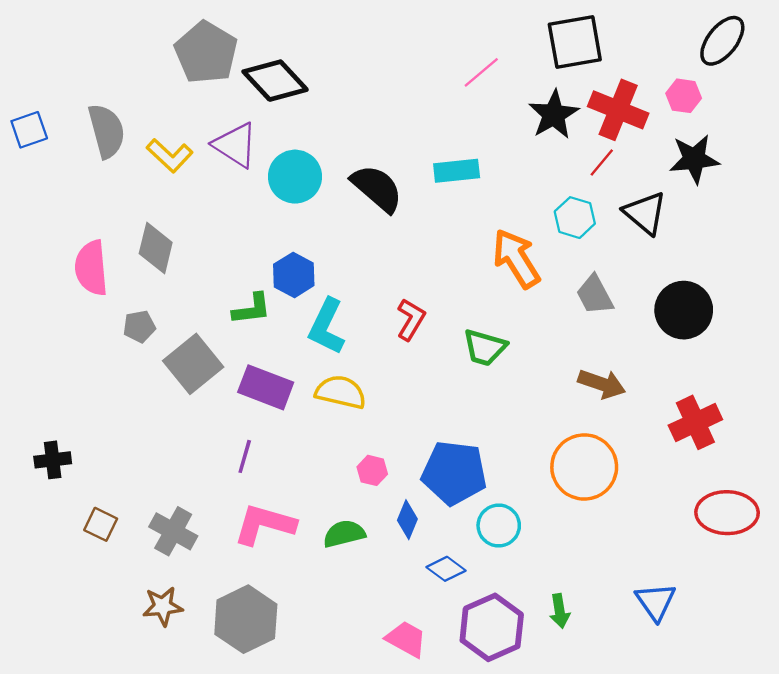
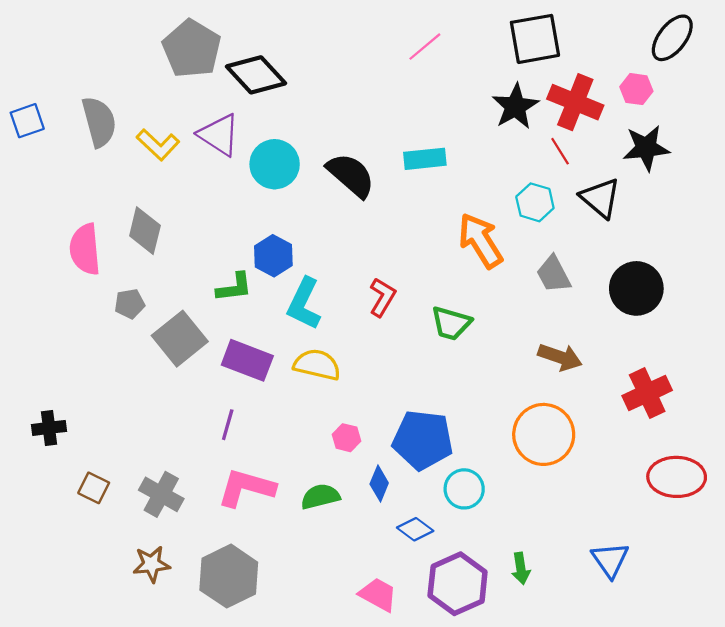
pink line: (481, 72) -> (425, 47), moved
red line: (602, 163) -> (560, 151), turned -72

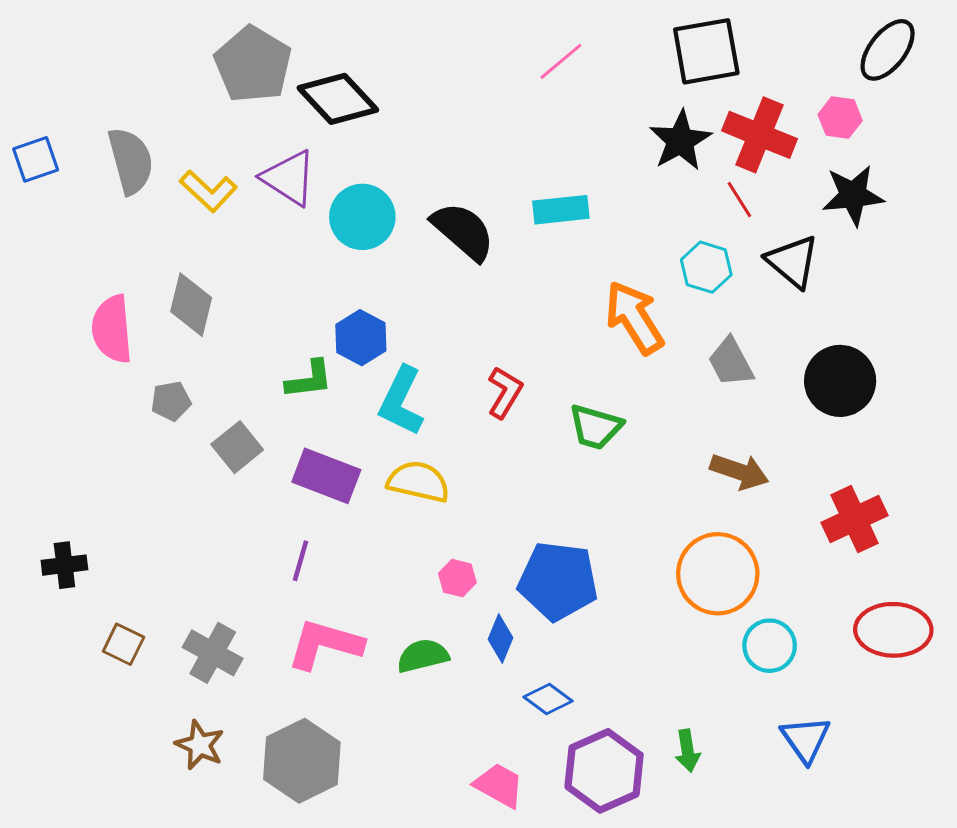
gray square: (180, 339) -> (237, 447), size x0.7
cyan circle: (464, 489) -> (770, 646), moved
brown star: (151, 564) -> (200, 745), turned 30

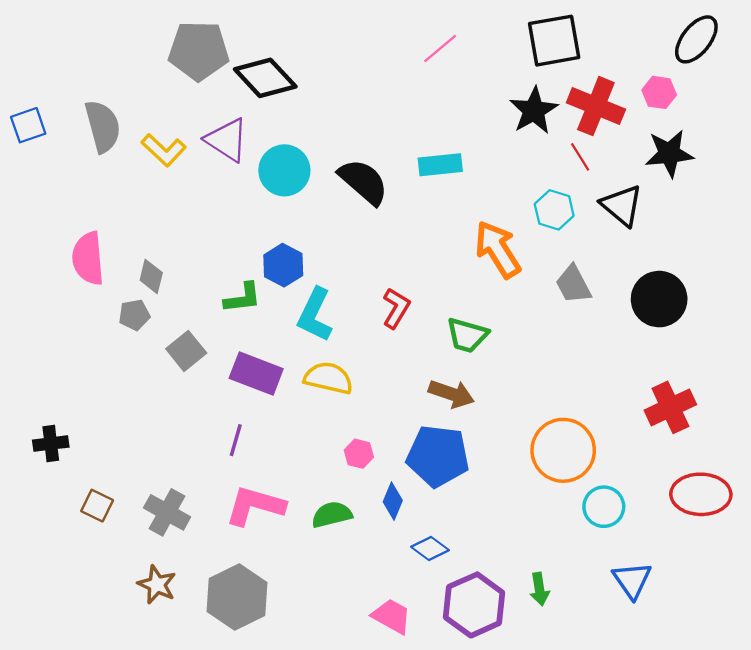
gray pentagon: (253, 64) -> (199, 51), turned -30
gray diamond: (191, 305) -> (151, 276), moved, size x0.7
brown arrow: (739, 472) -> (451, 394), moved

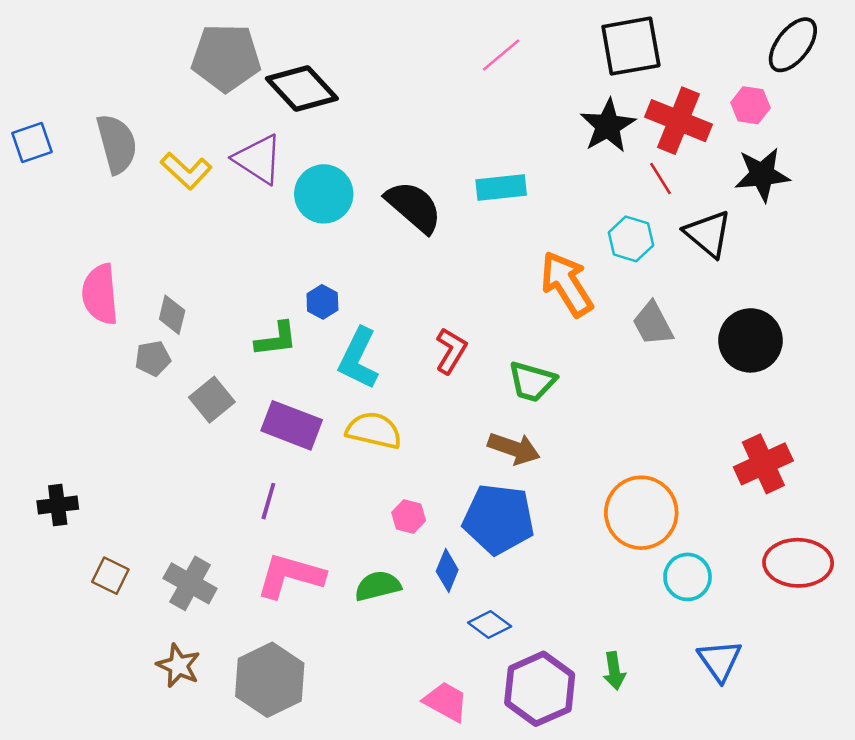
blue hexagon: (283, 265) -> (322, 302), size x0.7

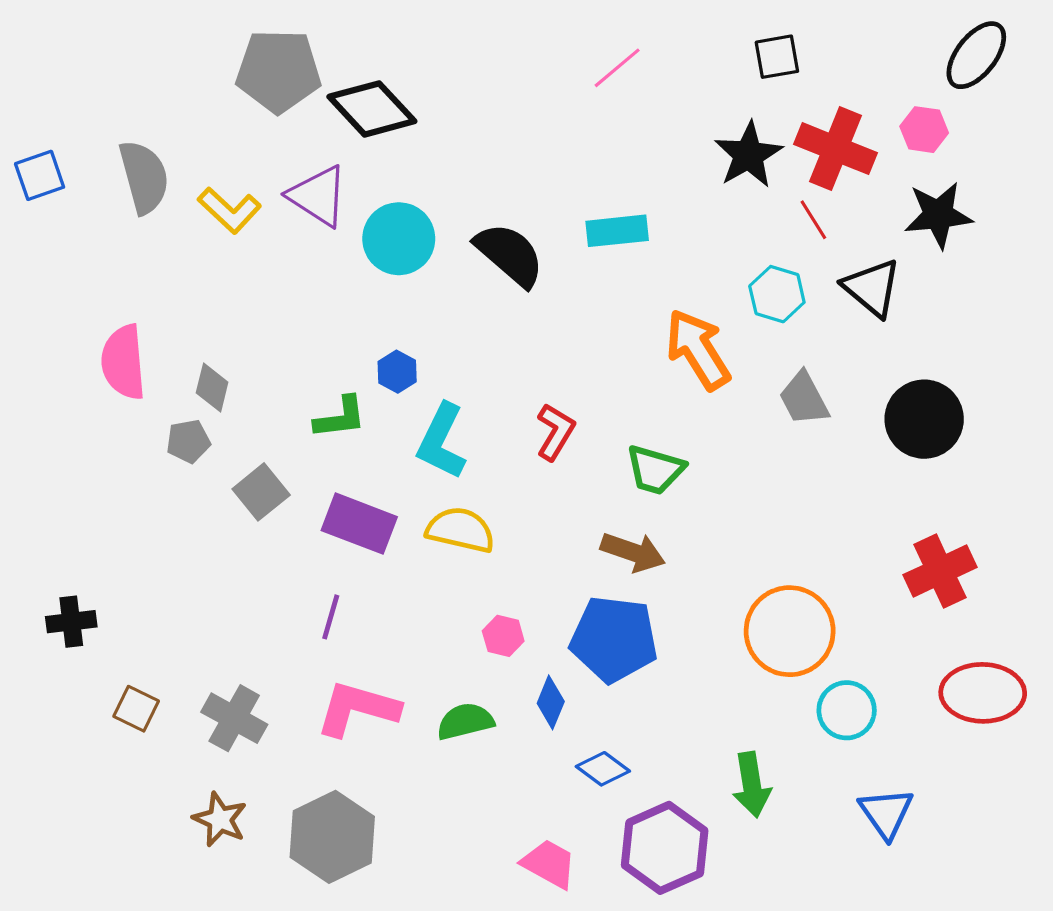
black square: (631, 46) -> (777, 57), size x0.6
green arrow: (614, 671) -> (752, 785), moved, size x1.4

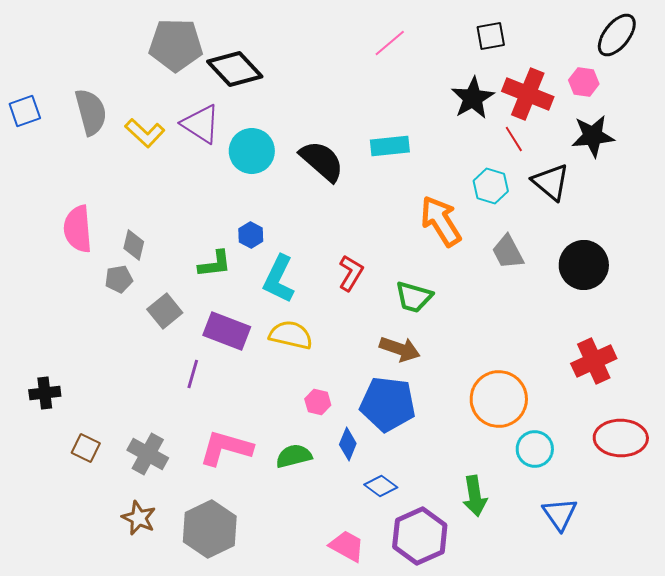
purple line: (331, 617) -> (193, 374), moved

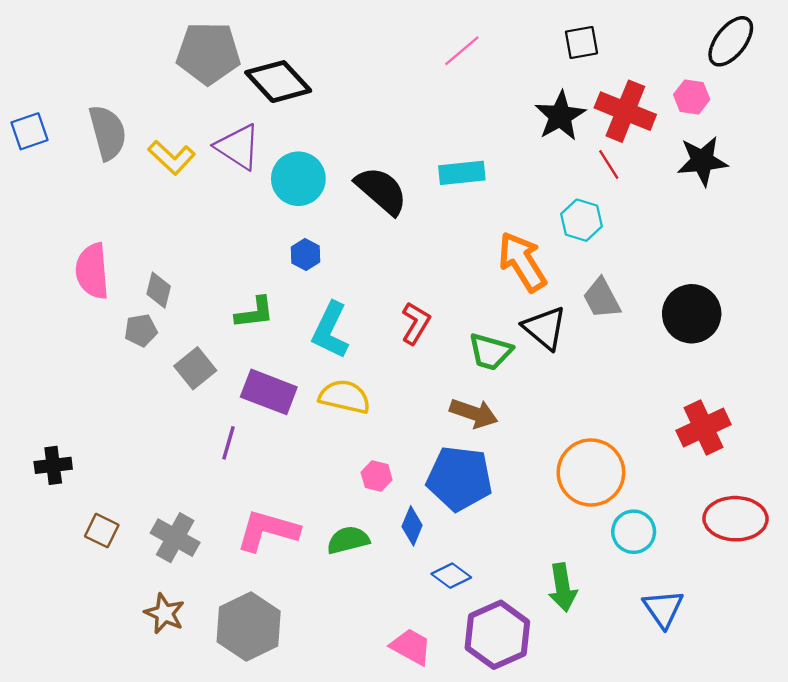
black triangle: (551, 182) -> (545, 328), moved
blue hexagon: (251, 235) -> (305, 255), moved

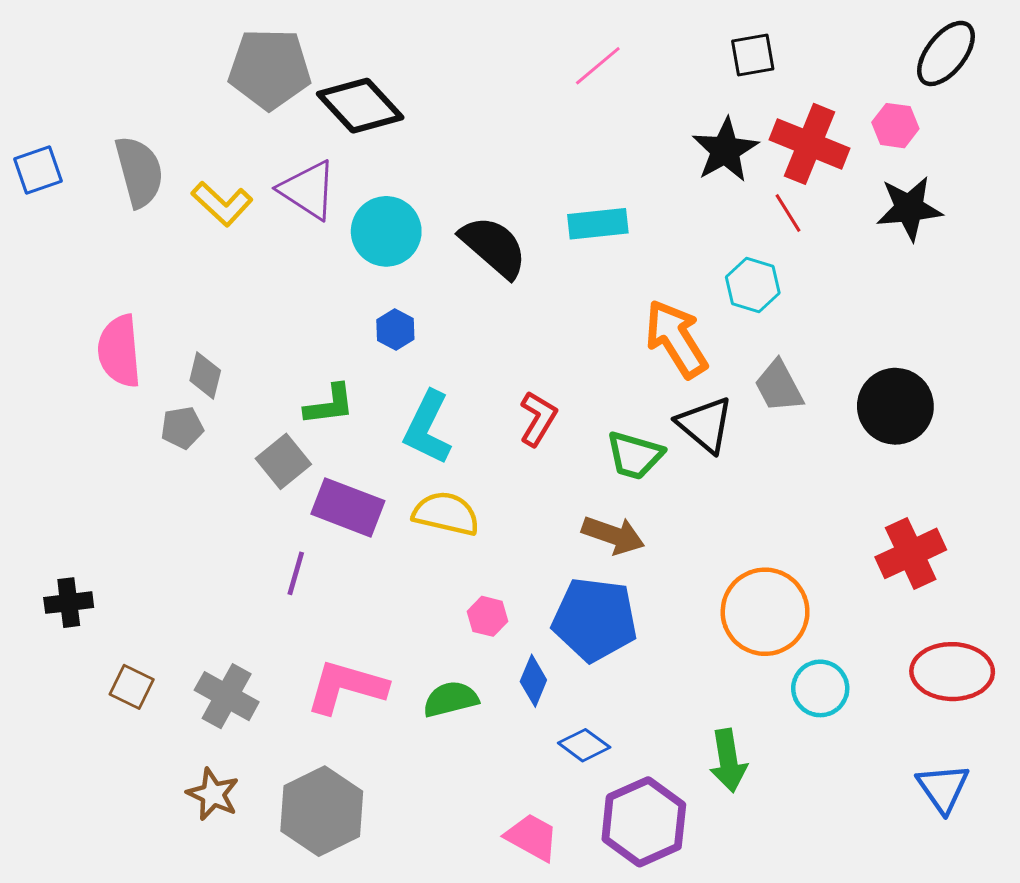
gray square: (195, 368) -> (283, 461), moved
blue triangle: (663, 609) -> (943, 788), moved

